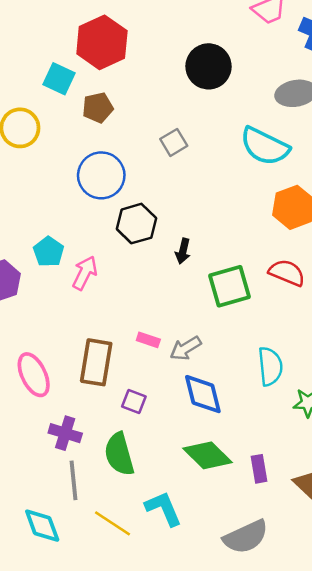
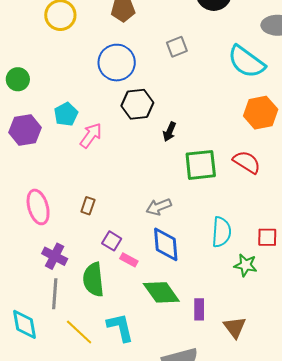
pink rectangle: (148, 340) -> (129, 260), moved
brown rectangle: (96, 362) -> (88, 206), size x0.5

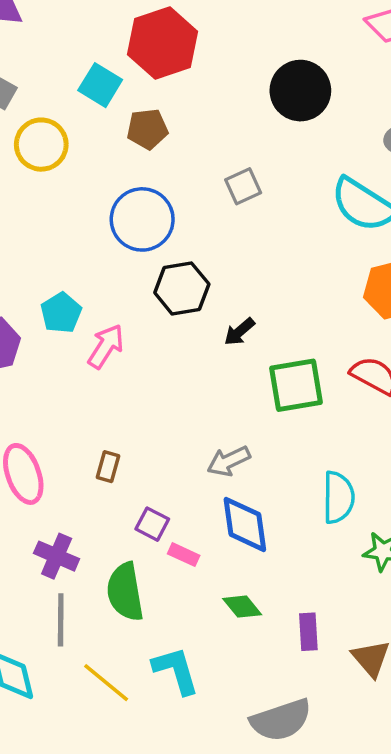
black arrow: (169, 132) -> (239, 332), turned 30
green diamond: (161, 292) -> (242, 607), size x0.6

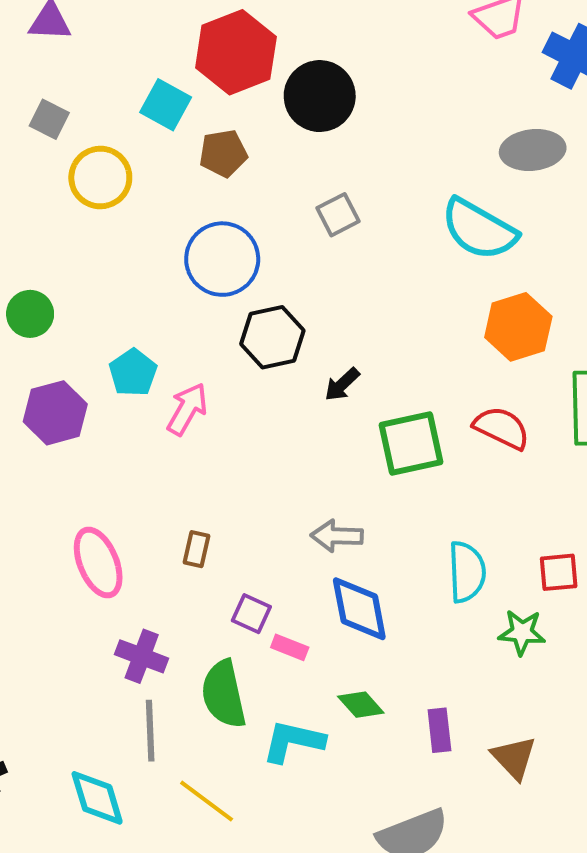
black circle: (300, 91) -> (320, 96), moved
gray arrow: (229, 461) -> (337, 536), turned 30
cyan L-shape: (176, 670) -> (293, 741), moved, turned -58

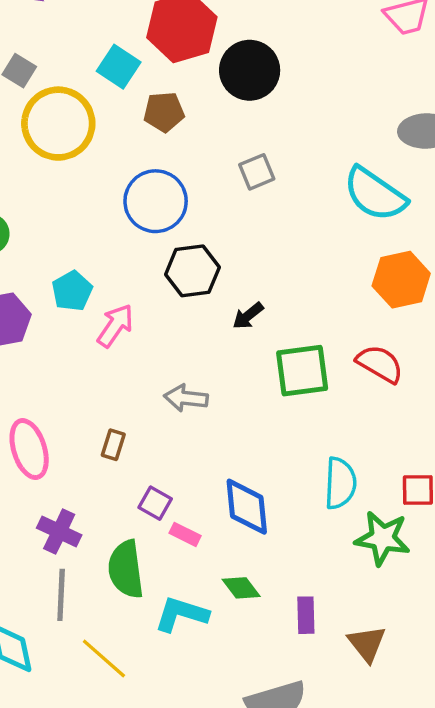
yellow circle: (100, 178) -> (58, 124), size x1.4
gray arrow: (337, 536) -> (186, 398), moved
green star: (522, 632) -> (383, 538), size x1.4

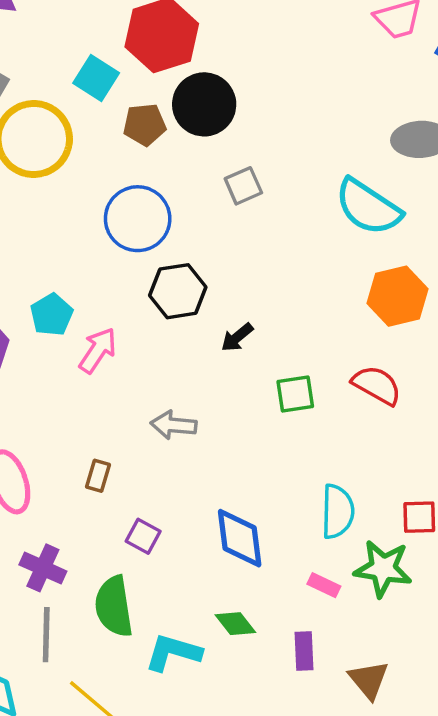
black circle: (250, 70) -> (204, 104), moved
green square: (302, 371) -> (295, 394), size x0.7
pink rectangle: (185, 534) -> (324, 585), moved

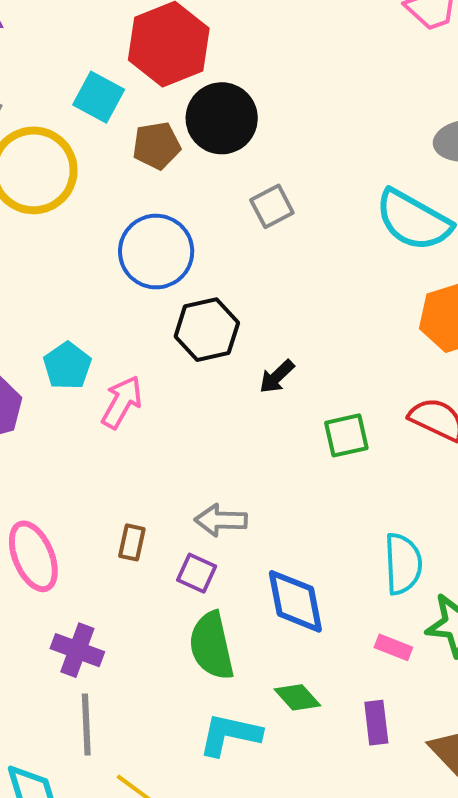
gray arrow: (174, 425) -> (221, 520), moved
purple square: (143, 536) -> (197, 573), moved
green semicircle: (114, 606) -> (212, 646), moved

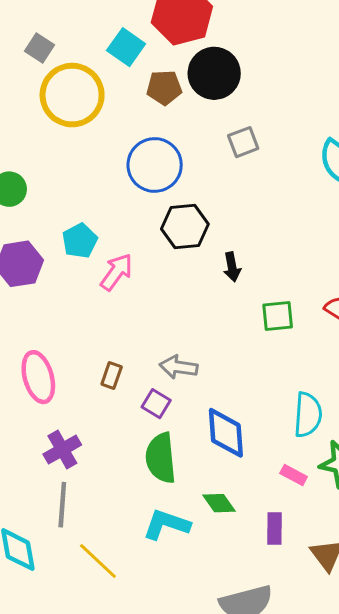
black arrow: (277, 377) -> (232, 267), turned -64
purple cross: (77, 650) -> (62, 449), turned 33

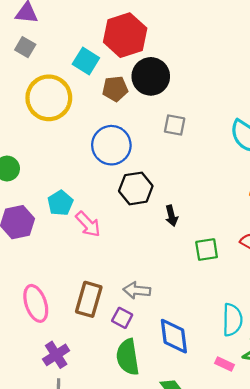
gray square: (39, 48) -> (25, 47), moved
gray square: (243, 142) -> (175, 125), turned 35
pink arrow: (116, 272) -> (88, 224), turned 104
brown rectangle: (112, 376) -> (89, 299), size x1.8

